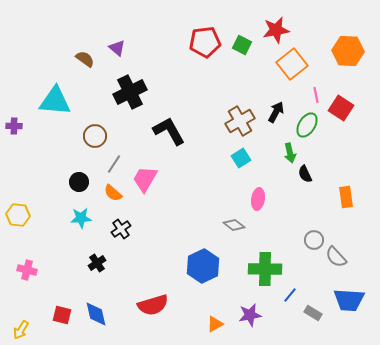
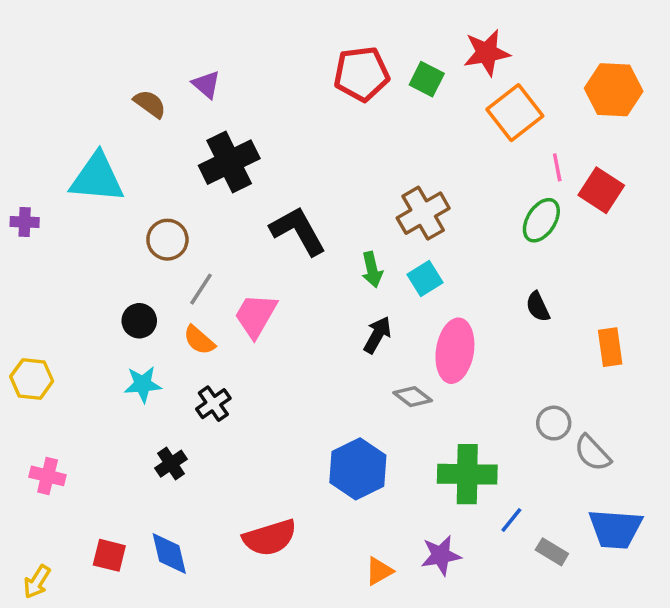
black arrow: (276, 112) -> (377, 335), moved
green arrow: (290, 153) -> (372, 270), moved
pink ellipse: (258, 199) -> (455, 351), size x1.6

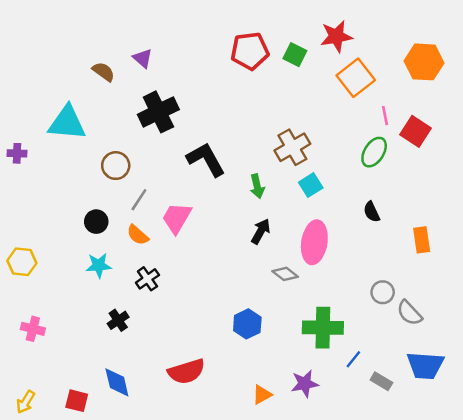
cyan square: (425, 278) -> (311, 185), moved
blue hexagon: (358, 469) -> (247, 324), size x0.7
red square: (109, 555) -> (77, 401), moved

